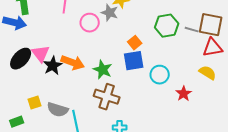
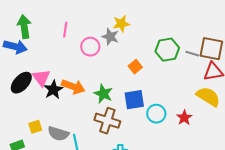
blue square: (134, 61) -> (134, 100), moved
yellow semicircle: (208, 73) -> (208, 97), size x1.4
cyan circle: (160, 75) -> (156, 114), moved

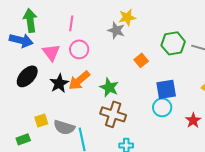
pink circle: (90, 47) -> (79, 49), moved
pink triangle: (41, 78) -> (51, 52), moved
orange arrow: (73, 87) -> (79, 80), turned 120
blue square: (134, 100) -> (166, 89), moved
red star: (184, 118) -> (193, 120), moved

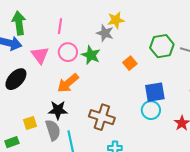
black star: (59, 83) -> (58, 110), moved, turned 30
green star: (109, 87) -> (91, 55), moved
gray semicircle: (64, 127) -> (53, 130), turned -125

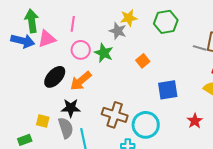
green hexagon: (162, 46) -> (166, 22), moved
pink triangle: (40, 55) -> (47, 39), moved, turned 48
black ellipse: (16, 79) -> (55, 77), moved
cyan circle: (151, 110) -> (146, 125), moved, size x1.4
yellow square: (30, 123) -> (43, 121), turned 32

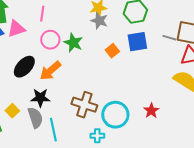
gray star: (118, 31) -> (99, 21), moved
blue square: (168, 90) -> (137, 42), moved
yellow square: (43, 121) -> (12, 111), turned 32
red star: (195, 121) -> (151, 111), moved

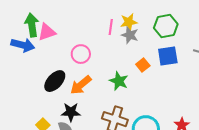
pink line: (42, 14) -> (111, 27), moved
pink triangle: (16, 29) -> (47, 32), moved
green star: (73, 43) -> (119, 81), moved

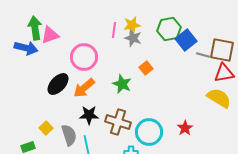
pink circle: (81, 54) -> (84, 57), size x1.4
blue square: (168, 56) -> (186, 40), moved, turned -30
black star: (71, 112) -> (89, 115), moved

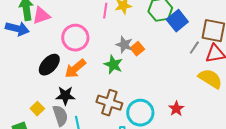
gray star: (133, 38) -> (124, 45), moved
gray line: (203, 55) -> (194, 48), moved, turned -72
black star: (89, 115) -> (65, 96), moved

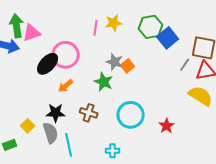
black ellipse: (49, 65) -> (48, 64), moved
orange arrow: (75, 69) -> (66, 86), size x0.7
brown cross: (109, 103) -> (89, 113), moved, size x0.7
cyan circle: (140, 113) -> (131, 115), moved

